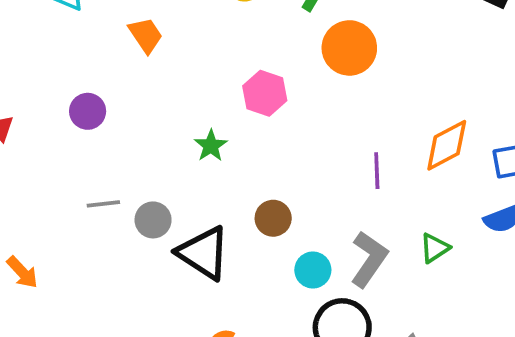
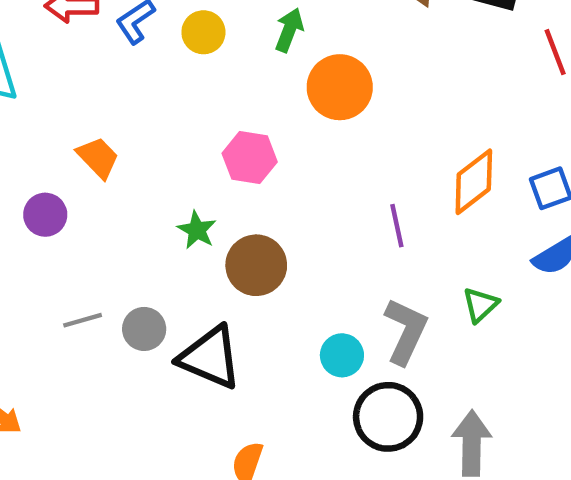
orange trapezoid: (146, 35) -> (98, 158), moved
brown circle: (273, 218) -> (256, 265), moved, size x1.4

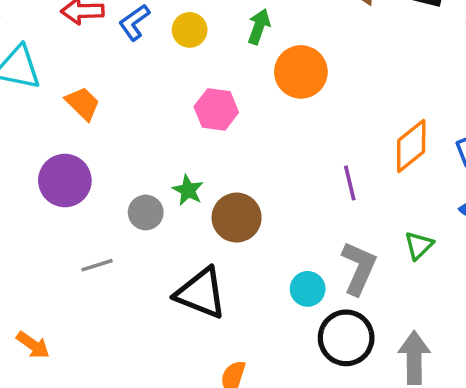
orange trapezoid: (98, 158) -> (83, 104), moved
pink hexagon: (250, 158) -> (216, 109), moved
purple circle: (45, 215) -> (65, 180), size x1.5
gray circle: (144, 329) -> (146, 212), moved

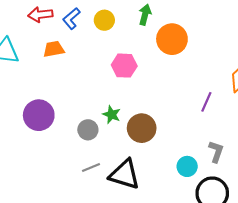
orange trapezoid: (83, 104) -> (54, 49), moved, turned -50
purple line: (350, 183) -> (206, 102), turned 42
gray line: (97, 265) -> (91, 168), moved
gray L-shape: (359, 268) -> (216, 152), size x0.7

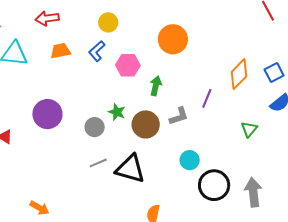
green arrow: (145, 15) -> (156, 86), moved
blue L-shape: (71, 19) -> (97, 51), moved
gray L-shape: (216, 152) -> (179, 116), moved, turned 55

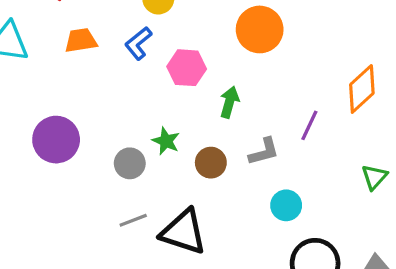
brown circle: (146, 124) -> (211, 163), size x0.7
cyan circle: (190, 160) -> (286, 205), moved

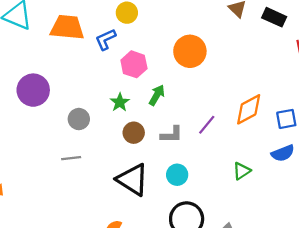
orange trapezoid: (81, 40) -> (67, 27), size x1.5
green star: (166, 141) -> (120, 102), moved
black triangle: (183, 232) -> (133, 180), moved

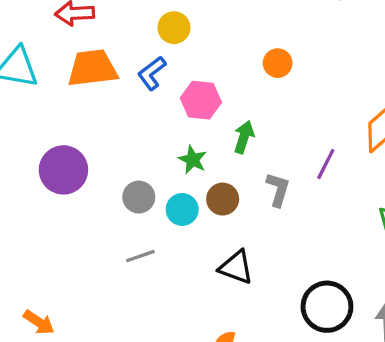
orange circle: (190, 51) -> (278, 63), size x0.6
gray L-shape: (172, 135) -> (278, 189), turned -60
cyan circle: (177, 175) -> (182, 209), moved
black triangle: (133, 180) -> (236, 267), size x0.7

